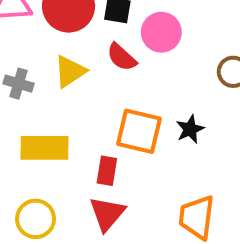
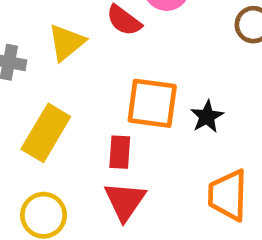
black star: (190, 129) -> (207, 117), moved
yellow rectangle: (45, 148) -> (46, 133), turned -54

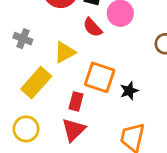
yellow triangle: (66, 42) -> (65, 52), moved

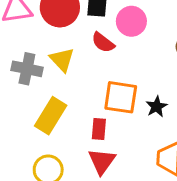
gray cross: (23, 39) -> (27, 69), size x1.4
yellow triangle: (65, 52) -> (62, 60), moved, turned -35

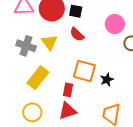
pink circle: (131, 21) -> (115, 24), moved
red triangle: (102, 161) -> (67, 111), turned 30

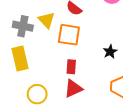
orange square: (84, 71) -> (69, 35), moved
yellow rectangle: (38, 78) -> (20, 59), moved, turned -45

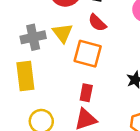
gray cross: (23, 26) -> (33, 37), turned -30

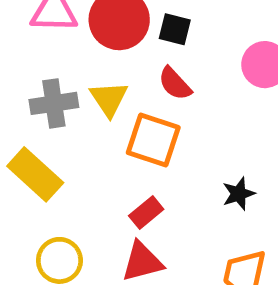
yellow rectangle: (25, 76) -> (35, 174), turned -44
red rectangle: (86, 93) -> (146, 213), turned 36

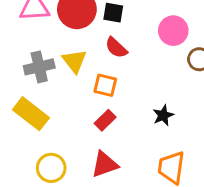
orange square: (153, 140) -> (105, 85), size x0.7
red rectangle: (146, 213) -> (105, 120), moved

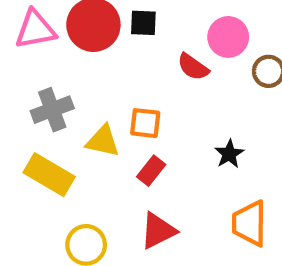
red semicircle: (116, 48) -> (193, 67), moved
yellow triangle: (74, 61) -> (103, 141), moved, turned -32

